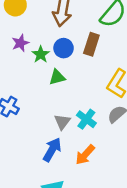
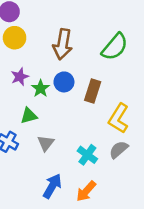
brown rectangle: (91, 44) -> (93, 91), moved
green triangle: (57, 77) -> (29, 116), moved
gray triangle: (62, 122) -> (46, 143), moved

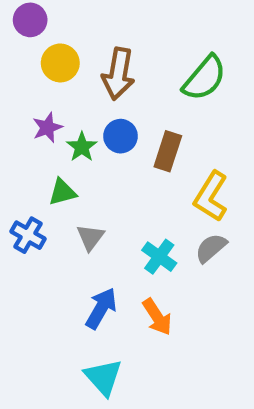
yellow circle: (15, 38) -> (60, 63), moved
orange arrow: (86, 191) -> (157, 317), turned -75

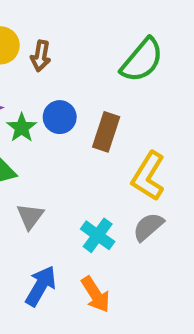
brown arrow: (118, 74) -> (41, 56), moved, size x0.6

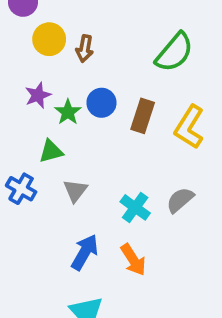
yellow L-shape: (148, 176) -> (189, 127), moved

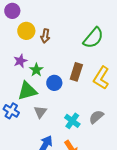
blue circle: (101, 103) -> (54, 83), moved
green triangle: (51, 151) -> (27, 91), size x1.5

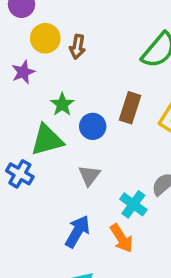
purple star: (20, 61) -> (23, 72), moved
gray triangle: (40, 112) -> (89, 176), moved
cyan cross: (72, 121) -> (133, 204), moved

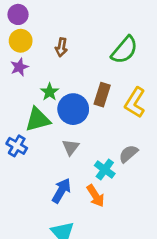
yellow circle: (45, 38) -> (21, 41), moved
blue circle: (93, 126) -> (73, 109), size x1.5

